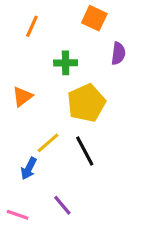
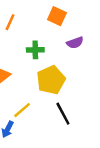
purple semicircle: (118, 53) -> (75, 43), turned 63
black line: (85, 151) -> (63, 114), moved

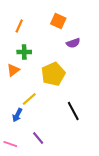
green cross: (35, 50) -> (24, 52), moved
black line: (63, 114) -> (73, 111), moved

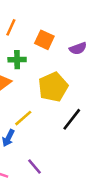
orange square: (58, 21) -> (44, 40), moved
black line: (73, 111) -> (72, 119), moved, turned 66

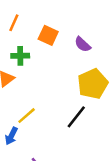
purple semicircle: (78, 48) -> (83, 44), turned 63
yellow pentagon: (53, 87) -> (93, 84), moved

